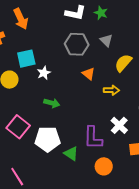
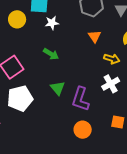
white cross: (119, 125) -> (111, 84), moved
white pentagon: (48, 139) -> (20, 98), moved, turned -30
green triangle: (71, 154) -> (58, 88), moved

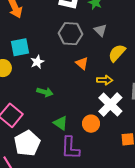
white cross: (111, 84) -> (110, 105), size x1.4
purple L-shape: (80, 99) -> (70, 148), moved
orange circle: (83, 130) -> (91, 124), moved

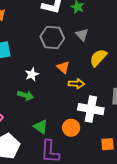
white star: (37, 62) -> (32, 74), moved
yellow arrow: (105, 80) -> (76, 84), moved
white cross: (110, 105) -> (91, 109), turned -35

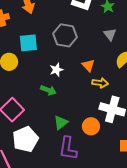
gray hexagon: (52, 37) -> (65, 35), moved
green triangle: (41, 127) -> (61, 123), turned 42

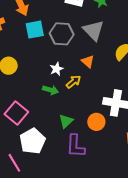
gray triangle: (110, 34) -> (93, 30), moved, size x1.6
cyan square: (28, 43) -> (35, 30), moved
yellow arrow: (100, 83) -> (73, 82), moved, turned -42

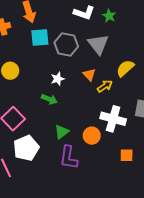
yellow arrow: (73, 82) -> (105, 86), moved

